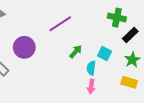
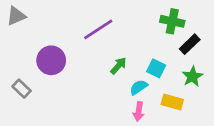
cyan semicircle: (91, 68) -> (139, 87), turned 48
yellow rectangle: (129, 82) -> (172, 102), moved

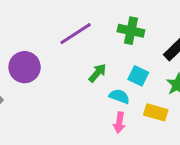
green cross: (172, 21) -> (131, 31), moved
cyan semicircle: (139, 87) -> (119, 96), turned 54

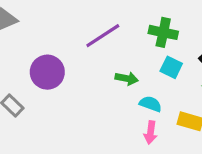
green arrow: (97, 73) -> (127, 78), turned 60
cyan square: (138, 76) -> (171, 67), moved

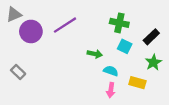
purple line: (103, 36) -> (65, 25), moved
purple circle: (47, 72) -> (31, 31), moved

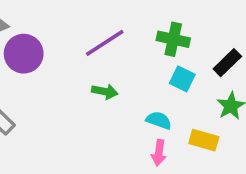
purple line: (65, 25) -> (105, 43), moved
green arrow: (95, 54) -> (105, 91), moved

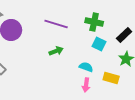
purple line: (105, 43) -> (56, 24), turned 50
green arrow: (105, 91) -> (56, 51), turned -32

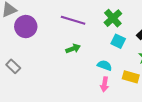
green cross: (94, 22) -> (113, 18), turned 36

